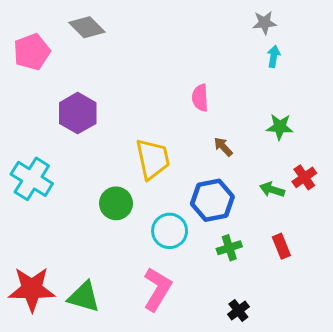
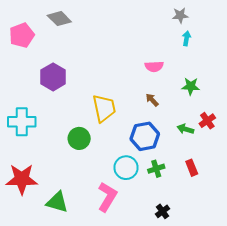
pink semicircle: (200, 98) -> (154, 67), moved, turned -90
cyan cross: (32, 179) -> (22, 122), turned -32
cyan circle: (170, 231) -> (126, 168), moved
red star: (32, 289) -> (22, 179), moved

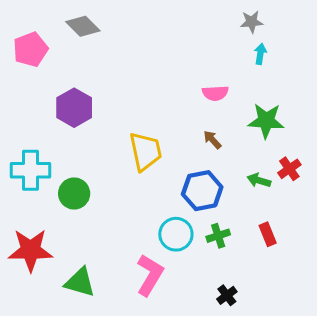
green star: (191, 86) -> (266, 121), size x1.4
green circle: (79, 138) -> (74, 193), moved

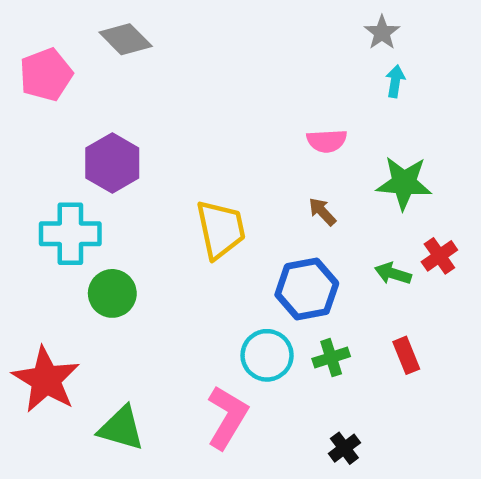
gray star: (252, 22) -> (382, 33), turned -30
cyan cross: (30, 170) -> (70, 234), moved
red star: (30, 250) -> (46, 380), turned 30

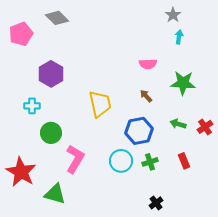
cyan cross: (70, 234) -> (32, 106), size x0.6
red cross: (439, 256) -> (205, 127), moved
pink L-shape: (227, 417) -> (75, 159), moved

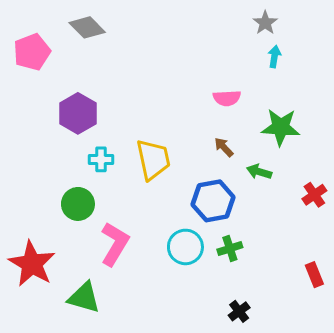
cyan cross: (32, 106) -> (101, 159), moved
green arrow: (178, 124) -> (259, 172), moved
red rectangle: (184, 161) -> (314, 275), moved

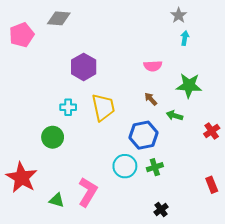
gray diamond: (87, 27) -> (59, 18), turned -40
purple hexagon: (78, 113) -> (84, 67), moved
pink L-shape: (115, 244) -> (88, 192), moved
green triangle: (84, 298) -> (57, 200), size x0.7

